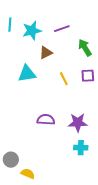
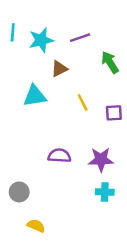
purple square: (88, 76) -> (114, 113), moved
gray circle: (11, 160) -> (19, 192), moved

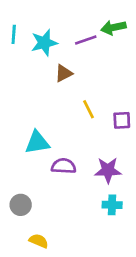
green arrow: (110, 62) -> (113, 27), moved, turned -70
cyan triangle: (35, 96) -> (37, 142), moved

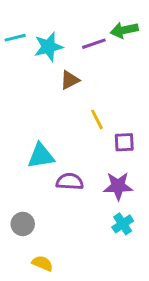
cyan line: (14, 34) -> (15, 38), turned 72
purple square: (122, 120) -> (124, 142), moved
cyan cross: (112, 205) -> (123, 224), turned -36

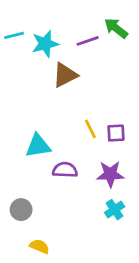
green arrow: (124, 30) -> (116, 28), turned 50
brown triangle: (70, 80) -> (65, 75), size x1.4
yellow line: (97, 119) -> (90, 129), moved

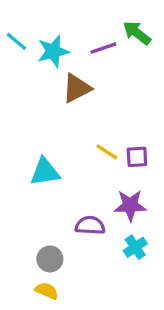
cyan line: (14, 35) -> (16, 41), turned 54
yellow line: (90, 129) -> (107, 152), turned -30
purple semicircle: (65, 170) -> (90, 225), moved
gray circle: (21, 210) -> (50, 259), moved

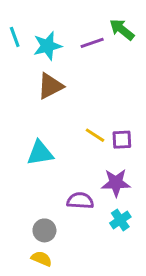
cyan line: (16, 41) -> (15, 37), turned 30
brown triangle: (77, 88) -> (50, 86), moved

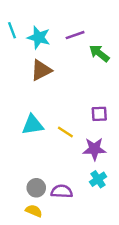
green arrow: (122, 30) -> (99, 53), moved
cyan star: (47, 46) -> (39, 37), turned 30
yellow line: (95, 135) -> (65, 132), moved
purple semicircle: (80, 201) -> (62, 191), moved

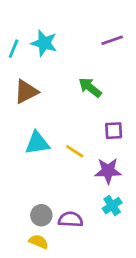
cyan line: (12, 30) -> (14, 49), moved, turned 42
purple line: (75, 35) -> (112, 40), moved
green arrow: (99, 53) -> (90, 87), moved
brown triangle: (41, 70) -> (26, 92), moved

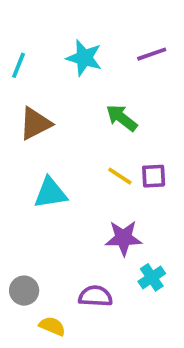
cyan star: (44, 43) -> (84, 58), moved
yellow line: (75, 151) -> (120, 176), moved
purple star: (108, 171) -> (124, 238), moved
gray circle: (41, 215) -> (24, 291), moved

